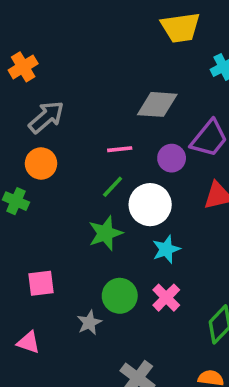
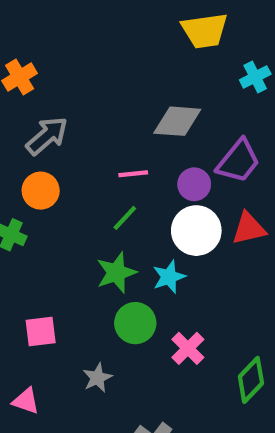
white circle: (150, 205) -> (196, 231), moved
cyan star: (166, 249) -> (169, 277), moved
green circle: (120, 296) -> (135, 323), moved

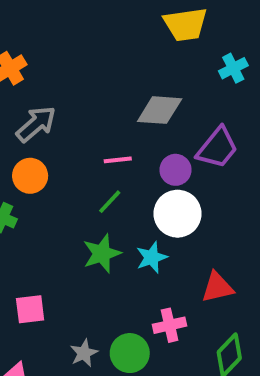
red triangle: (249, 228) -> (217, 287), moved
green circle: (135, 323) -> (130, 353), moved
pink cross: (188, 348) -> (170, 325), turned 32

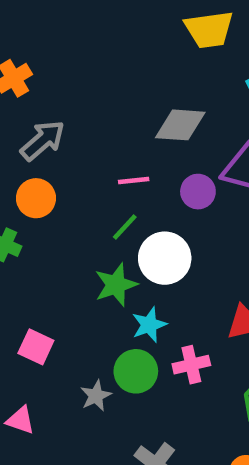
white circle: (178, 214) -> (165, 258), moved
cyan star: (152, 257) -> (149, 325), moved
pink square: (30, 309) -> (36, 347), turned 32
green circle: (130, 353) -> (136, 371), moved

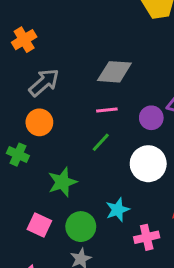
gray diamond: (180, 125) -> (114, 72), moved
white circle: (165, 258) -> (148, 164), moved
green star: (116, 285) -> (62, 182), moved
green circle: (136, 371) -> (81, 227), moved

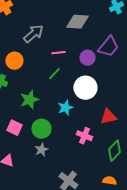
gray diamond: (114, 72) -> (77, 22), moved
gray arrow: (44, 83) -> (33, 34), moved
cyan star: (118, 210) -> (65, 108), moved
pink cross: (147, 237) -> (84, 136), turned 35

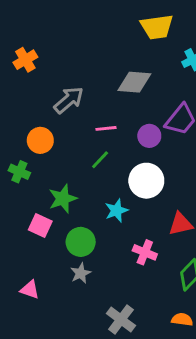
pink square: (14, 128) -> (40, 225), moved

